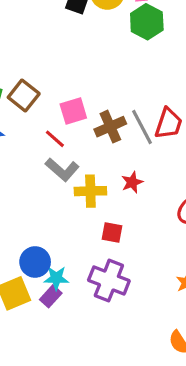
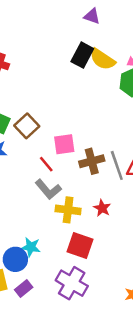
red star: (132, 182) -> (102, 208), turned -30
red square: (112, 233) -> (80, 245), size x1.5
cyan star: (56, 278) -> (31, 247), moved

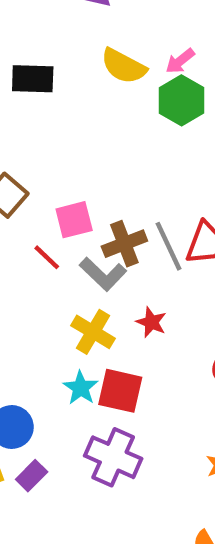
black rectangle: (82, 55) -> (33, 79), moved, turned 70
gray L-shape: (48, 189) -> (103, 274), moved
yellow cross: (68, 210) -> (93, 332), turned 30
cyan star: (31, 247) -> (81, 388), moved, turned 30

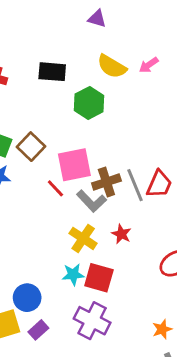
green hexagon: (181, 100) -> (89, 103), moved
pink square: (74, 220) -> (74, 165), size x1.4
cyan star: (81, 388) -> (73, 274), turned 30

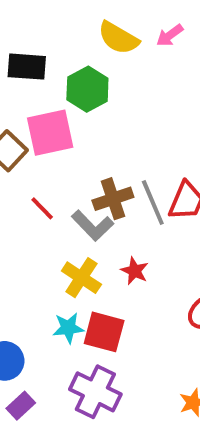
black rectangle: (52, 72) -> (27, 67), moved
pink square: (74, 165) -> (50, 133), moved

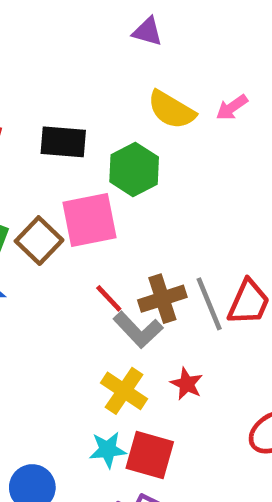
red line: (42, 208) -> (109, 298), moved

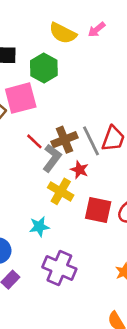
gray L-shape: (138, 330) -> (52, 158), turned -96
red star: (187, 384) -> (79, 170), moved
yellow cross: (124, 391) -> (61, 191), moved
red square: (150, 455) -> (98, 210), moved

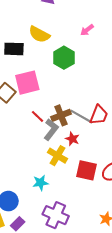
yellow semicircle: (63, 33) -> (39, 34), moved
green hexagon: (44, 68) -> (64, 58), moved
gray line: (91, 141) -> (82, 117), turned -35

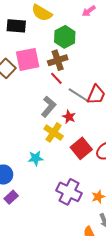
brown cross: (61, 115) -> (58, 60), moved
red line: (38, 116) -> (56, 78), moved
red square: (86, 170) -> (81, 148), turned 35
purple cross: (56, 215) -> (69, 192), moved

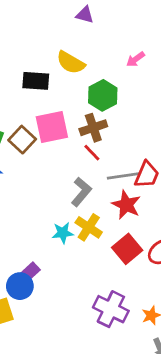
gray line: (79, 95) -> (123, 176), turned -40
red star: (69, 117) -> (126, 205), moved, size x1.5
cyan star: (36, 158) -> (63, 233), moved
purple rectangle: (11, 197) -> (30, 272), moved

